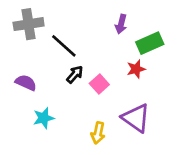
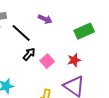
purple arrow: (121, 24) -> (45, 19), moved, turned -80
red star: (136, 69) -> (74, 60), moved

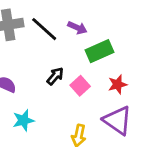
green rectangle: (84, 31) -> (100, 51), moved
black line: (21, 33) -> (44, 29), moved

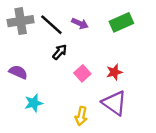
green rectangle: (100, 51) -> (121, 22), moved
black arrow: (55, 76) -> (60, 52), moved

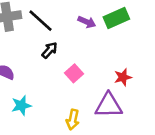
purple arrow: (80, 23) -> (87, 22), moved
red star: (114, 72) -> (123, 77), moved
purple triangle: (114, 103) -> (109, 105), turned -36

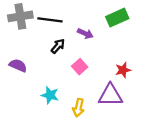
black line: (41, 21) -> (50, 20), turned -35
purple arrow: (87, 22) -> (85, 34), moved
cyan star: (21, 105) -> (50, 95), moved, turned 30

